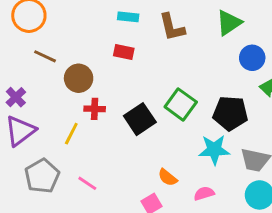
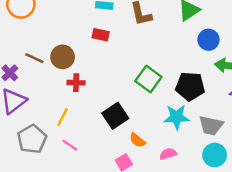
brown line: (45, 56) -> (34, 58), moved
black square: (140, 119) -> (115, 116), moved
yellow line: (71, 134) -> (63, 117), moved

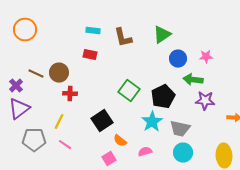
black pentagon: (190, 86) -> (163, 97), turned -30
cyan star: (177, 117) -> (152, 122), turned -30
gray pentagon: (32, 139) -> (34, 140), turned 30

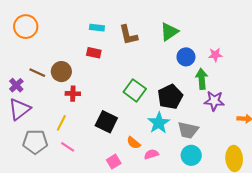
green arrow: (193, 80) -> (202, 79), turned 78
black square: (102, 121) -> (106, 122), turned -30
orange semicircle: (120, 141) -> (134, 143), moved

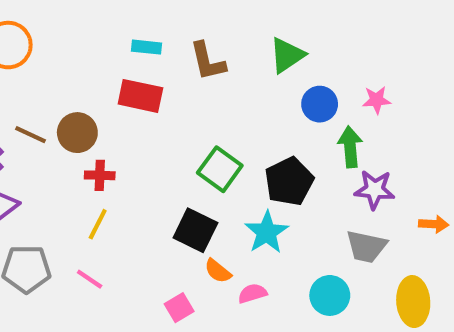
red rectangle: (94, 53) -> (140, 96), size x1.5
black square: (106, 122) -> (195, 230), moved
yellow line: (61, 123) -> (98, 224), moved
gray trapezoid: (188, 130) -> (366, 247), moved

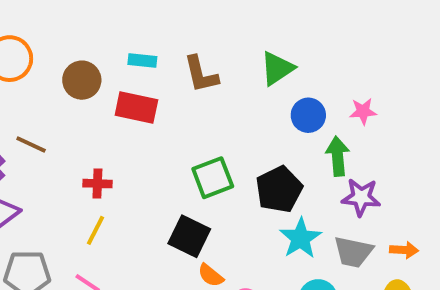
brown circle: (77, 133) -> (82, 80), moved
green square: (220, 169) -> (213, 178), turned 33
orange arrow: (434, 224) -> (404, 250), moved
cyan star: (267, 232) -> (301, 238), moved

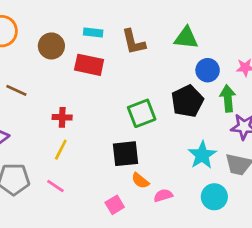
green triangle: (277, 68) -> (186, 38), turned 40
black pentagon: (279, 189) -> (187, 101), moved
black square: (189, 236) -> (125, 154), turned -32

